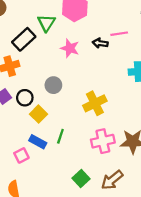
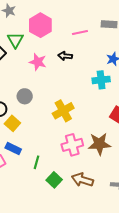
pink line: (119, 34) -> (80, 33), moved
green line: (60, 136) -> (36, 162), moved
brown arrow: (112, 180) -> (82, 180), turned 60

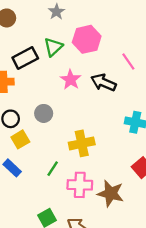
pink line: (80, 33) -> (128, 62), turned 49
black arrow: (65, 56) -> (104, 83), size x1.5
green line: (36, 162) -> (53, 169), moved

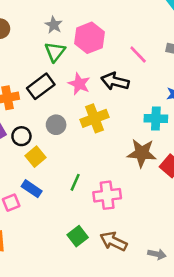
gray star: (57, 12) -> (54, 25), moved
black rectangle: (25, 58) -> (41, 86), moved
yellow cross: (82, 143) -> (94, 118), moved
brown star: (111, 193) -> (142, 153), moved

